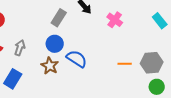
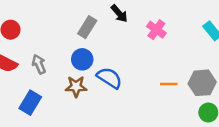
gray arrow: (20, 48) -> (39, 64), turned -42
brown star: (50, 66) -> (76, 87), turned -30

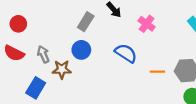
blue semicircle: (109, 78) -> (126, 53), moved
brown star: (76, 87) -> (62, 69), moved

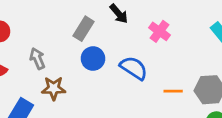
blue circle: (81, 50) -> (93, 59), moved
gray arrow: (43, 54) -> (37, 59), moved

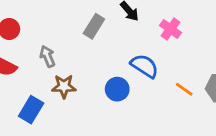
blue circle: (93, 59) -> (117, 89), moved
orange line: (173, 91) -> (184, 89), turned 36

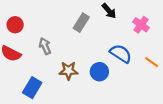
brown star: (64, 86) -> (68, 71), moved
orange line: (184, 89) -> (152, 62), moved

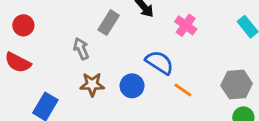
gray arrow: (45, 46) -> (81, 49), moved
orange line: (152, 62) -> (183, 90), moved

